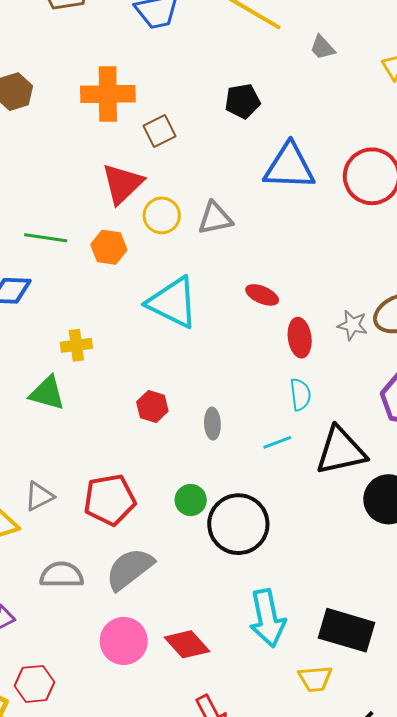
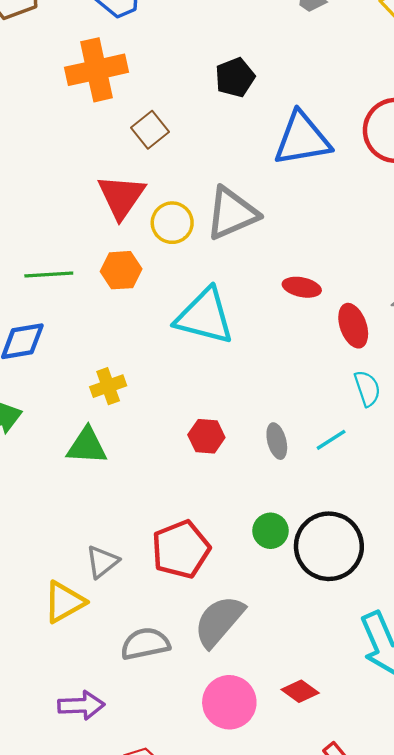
orange cross: (108, 94) -> (96, 70), moved
gray triangle: (215, 218) -> (232, 213), size x1.4
cyan line: (277, 442) -> (331, 440), moved
red diamond: (187, 644) -> (300, 691), size x0.7

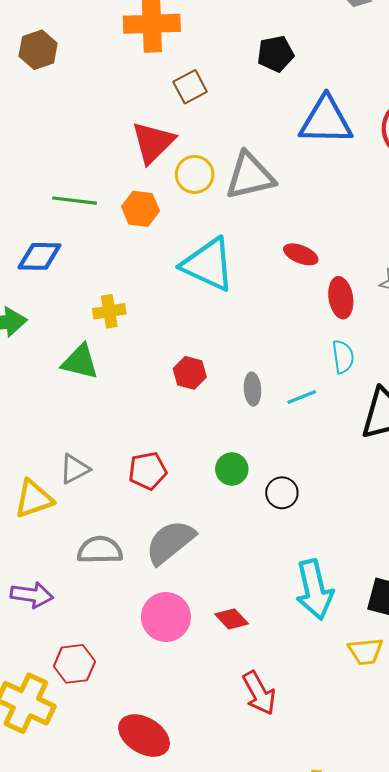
black circle: (329, 546) -> (282, 493), size x0.5
red pentagon: (181, 549) -> (148, 471), size x0.7

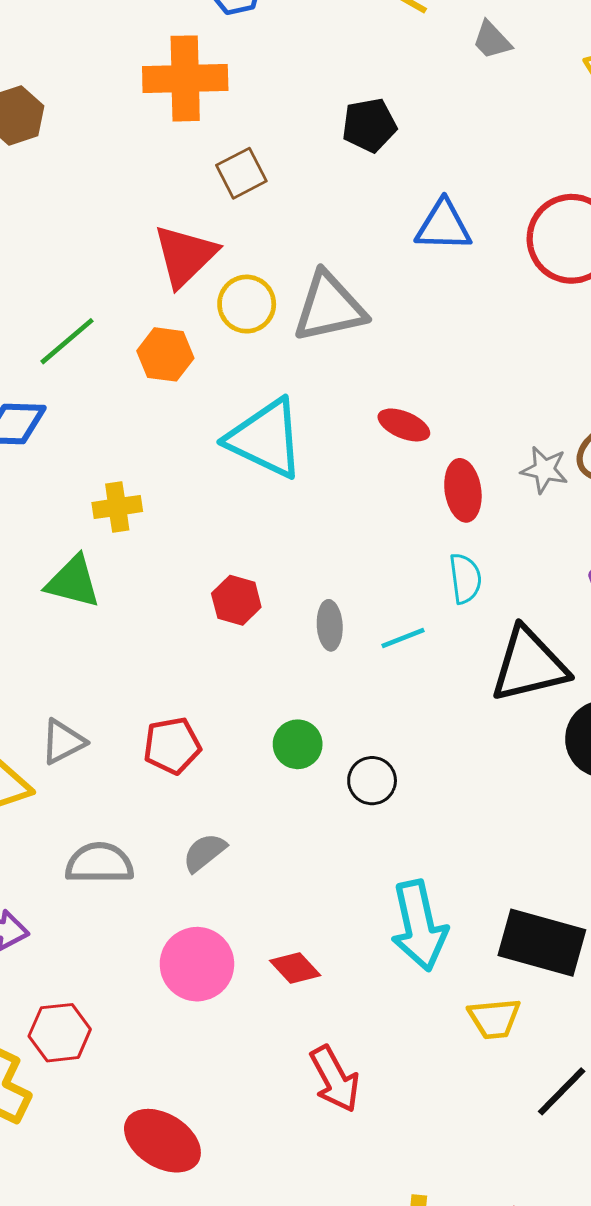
blue triangle: (326, 121) -> (443, 226), size x0.7
green line: (75, 201) -> (67, 341), turned -48
gray semicircle: (170, 542) -> (204, 852), size x0.6

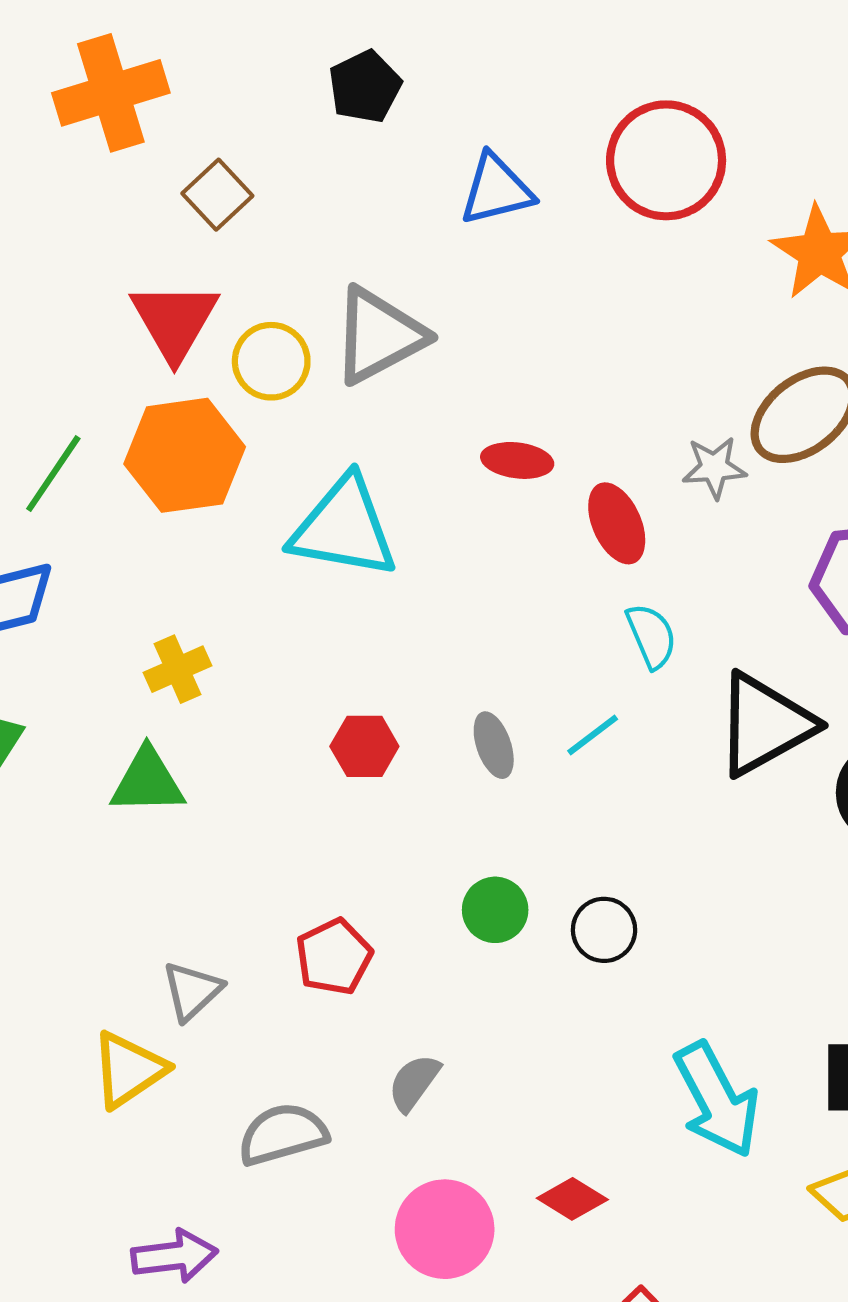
orange hexagon: (165, 354) -> (185, 455), size x1.6

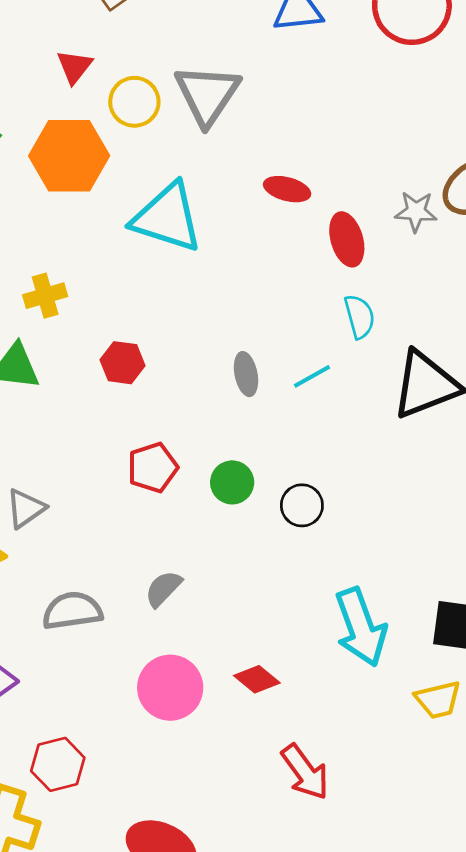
red triangle: (174, 321) -> (74, 67), size x0.6
gray triangle: (379, 336) -> (207, 95), turned -36
red hexagon: (364, 746) -> (122, 363), moved
red pentagon: (334, 957) -> (153, 468), moved

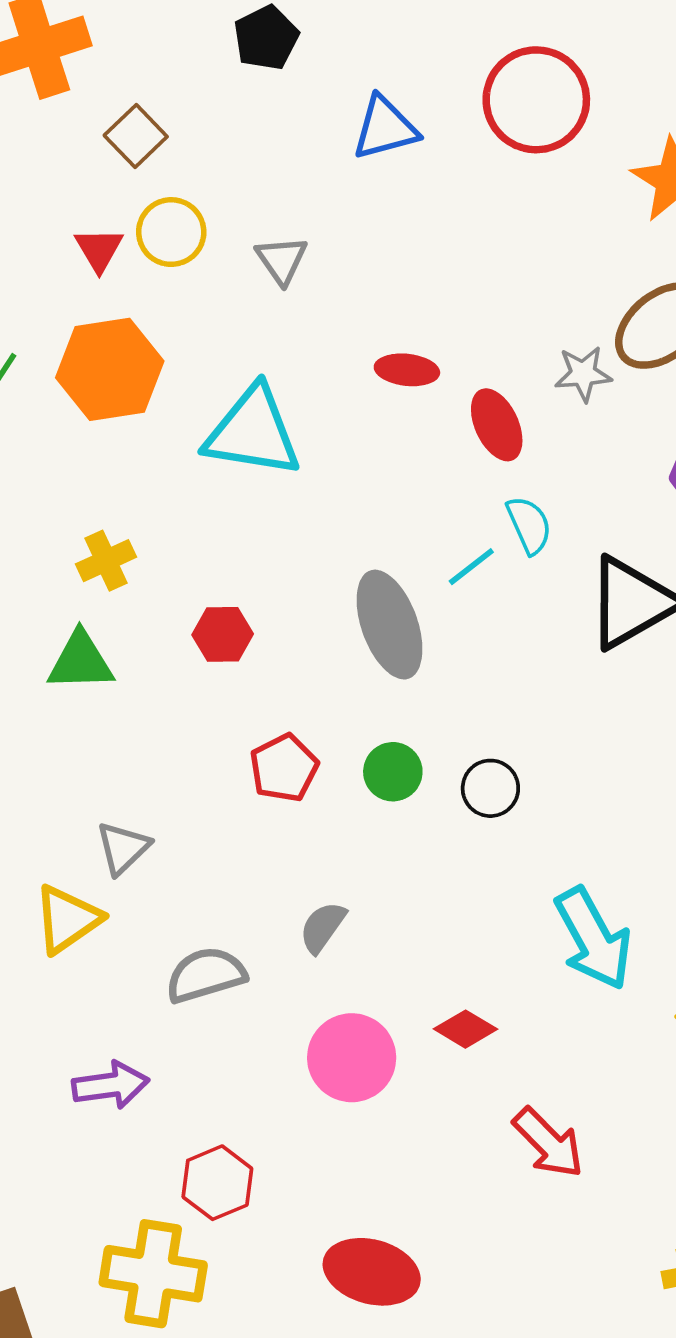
gray triangle: (207, 95) -> (282, 260), size x0.6
yellow circle: (134, 102) -> (171, 232), moved
gray ellipse: (246, 374) -> (389, 625), size x1.8
cyan line: (312, 376) -> (471, 567), moved

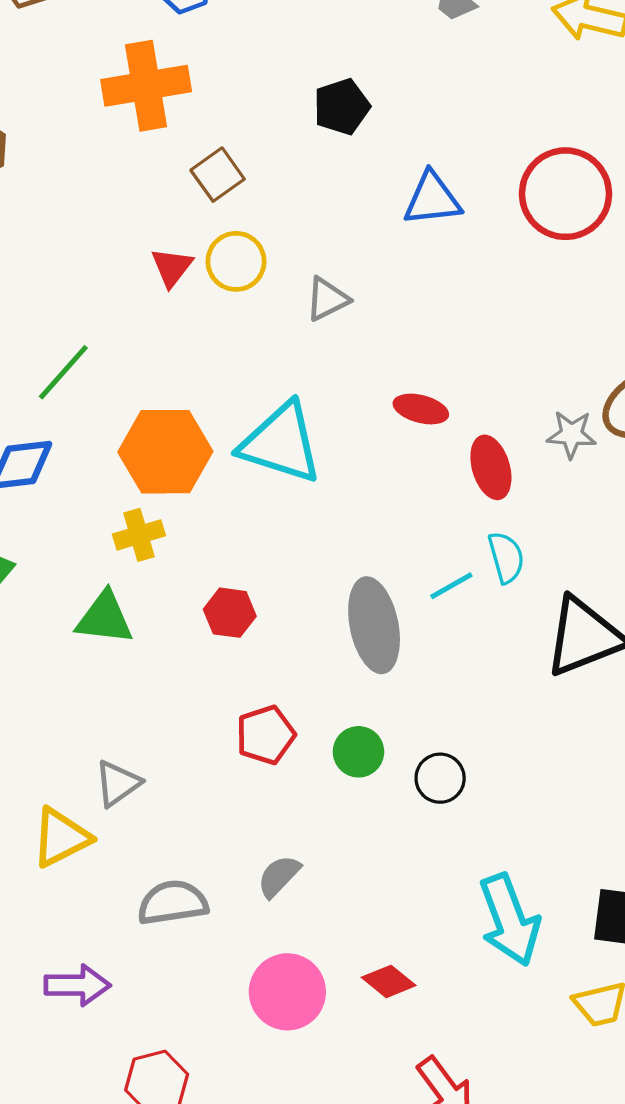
gray triangle: (282, 260) -> (327, 299), turned 30
orange hexagon: (110, 369) -> (165, 452), moved

